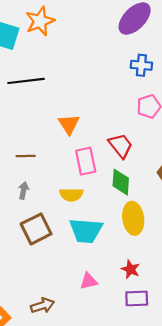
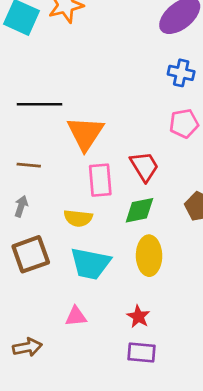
black line: (26, 81) -> (39, 104), moved
orange triangle: (69, 124) -> (85, 133), size x1.4
green diamond: (121, 182) -> (139, 210), turned 68
pink triangle: (89, 281) -> (76, 316), moved

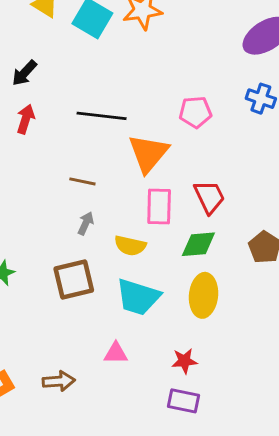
pink pentagon: (184, 123) -> (195, 112), moved
gray arrow: (21, 206) -> (86, 223), moved
red star: (138, 317) -> (184, 361), turned 30

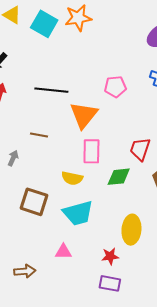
red trapezoid: (209, 197) -> (140, 149), moved, turned -135
gray arrow: (86, 223) -> (13, 158), moved
brown square: (74, 280) -> (34, 202), turned 32
yellow ellipse: (204, 295) -> (131, 230), moved
cyan trapezoid: (138, 297) -> (78, 213), turned -32

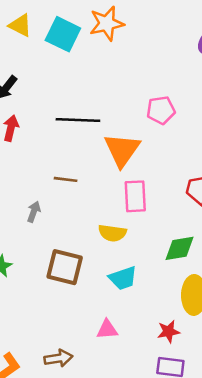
green diamond: (119, 177) -> (180, 248), moved
cyan trapezoid: (78, 213) -> (123, 278), size x0.7

